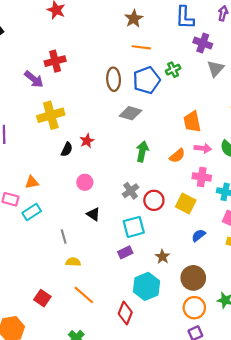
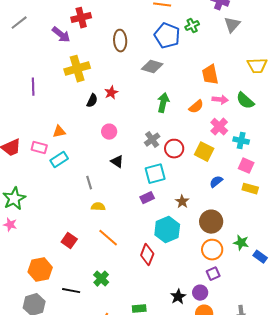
brown ellipse: (114, 79) -> (120, 41), moved
blue pentagon: (146, 80) -> (167, 36), turned -30
pink cross: (202, 177) -> (219, 127), turned 36

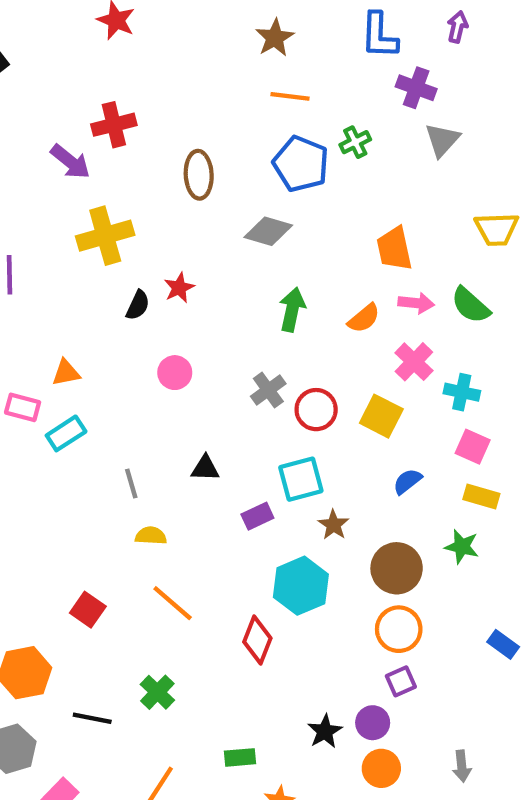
black triangle: (117, 162) -> (205, 468), moved, turned -32
cyan square: (155, 174) -> (301, 479), moved
green star: (241, 243) -> (462, 547), moved

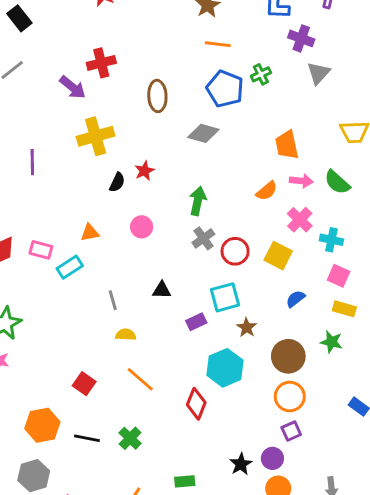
green arrow: (292, 310) -> (198, 201), moved
orange triangle: (66, 373) -> (90, 233), moved
black line: (92, 718) -> (87, 438), moved

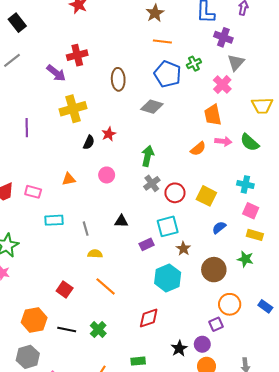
pink cross: (300, 220) -> (222, 85), moved
cyan rectangle: (70, 267) -> (54, 220), moved, turned 30
orange circle: (290, 397) -> (230, 304), moved
red diamond: (196, 404) -> (149, 318), moved, turned 50

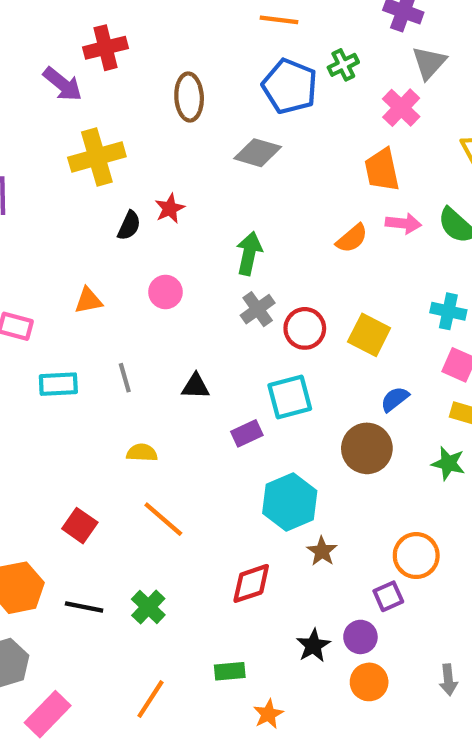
gray line: (86, 229) -> (125, 378), moved
brown star: (183, 249) -> (322, 551), moved
brown circle: (214, 270) -> (367, 448), moved

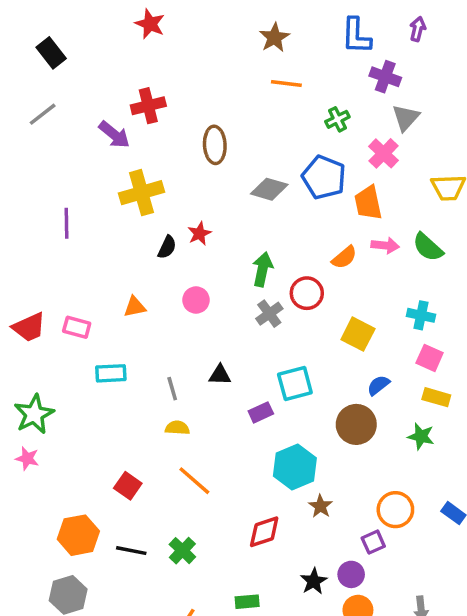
blue pentagon: (290, 86) -> (324, 177), moved
red circle: (305, 328) -> (307, 293), moved
gray line: (125, 378) -> (172, 389), moved

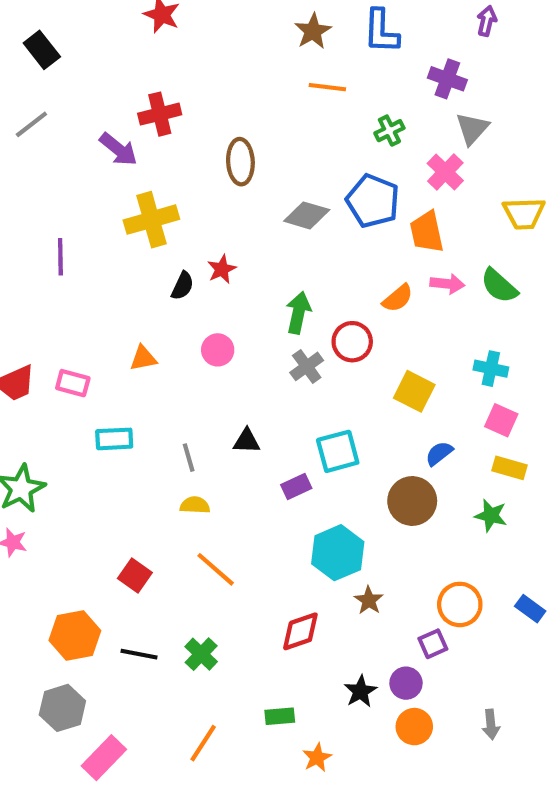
blue L-shape: (356, 36) -> (381, 31), moved

